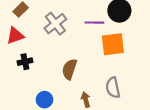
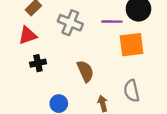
gray cross: (55, 24) -> (70, 23), turned -30
brown semicircle: (69, 69) -> (85, 71), turned 138

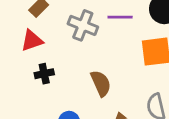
purple line: (112, 22) -> (120, 17), moved

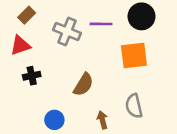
brown semicircle: (101, 83) -> (83, 85), turned 55

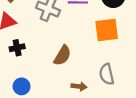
blue circle: (54, 120) -> (22, 86), moved
brown arrow: (102, 120) -> (79, 86), turned 112

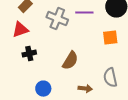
orange square: (107, 30) -> (110, 38), size x0.7
blue circle: (22, 86) -> (43, 89), moved

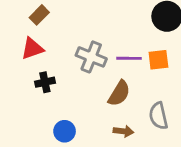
purple line: (84, 13) -> (129, 58), moved
gray cross: (57, 19) -> (91, 57), moved
brown semicircle: (70, 61) -> (119, 93), moved

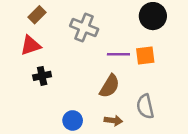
gray cross: (91, 57) -> (84, 27), moved
blue circle: (65, 131) -> (73, 120), moved

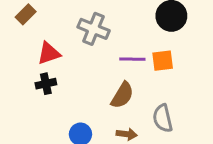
brown rectangle: (37, 15) -> (26, 14), moved
red triangle: (31, 45) -> (49, 53), moved

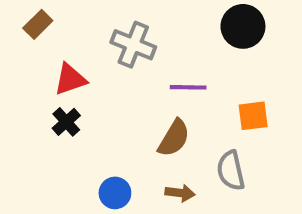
orange square: (163, 61) -> (253, 116), moved
black cross: (46, 84) -> (66, 122), turned -30

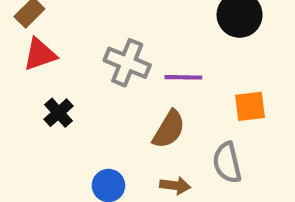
gray cross: (133, 45) -> (127, 63), moved
red triangle: (70, 79) -> (40, 54), moved

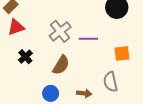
gray cross: (127, 63) -> (60, 31), turned 30
brown semicircle: (169, 129) -> (61, 65), moved

